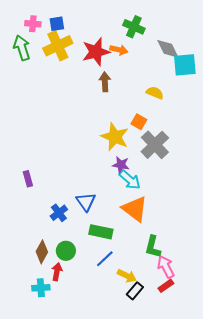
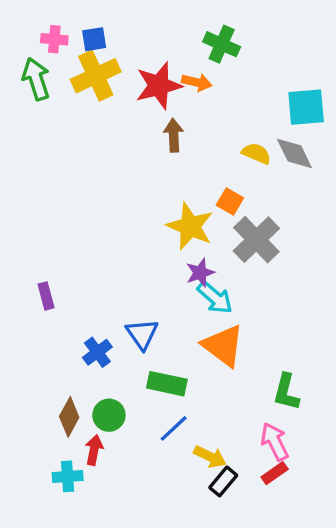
gray diamond: (168, 49) -> (294, 153), moved
purple star: (121, 165) -> (200, 273), turned -30
green L-shape: (153, 247) -> (286, 392), moved

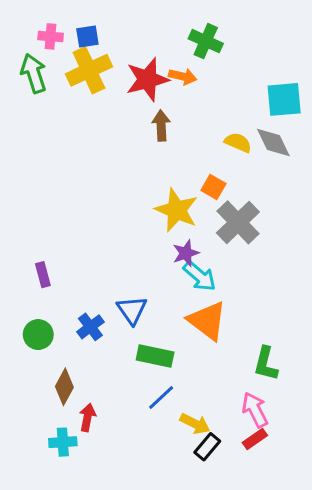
green circle: (109, 415) -> (38, 335), moved

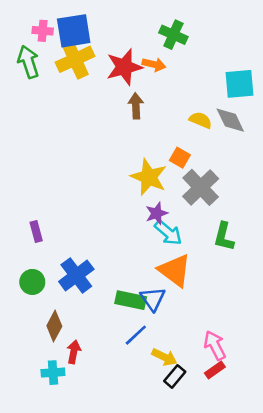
blue square: (87, 36) -> (74, 31), size x1.8
blue triangle: (132, 310) -> (153, 299), moved
blue cross: (90, 327) -> (76, 275), size x1.5
green L-shape: (266, 364) -> (224, 237), moved

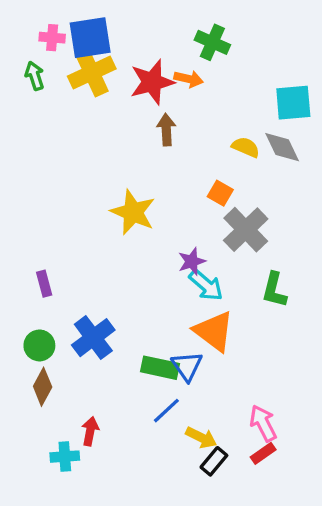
green arrow: (28, 62) -> (35, 76), size x0.7
yellow star: (149, 177) -> (133, 212), moved
brown diamond: (54, 326) -> (43, 387), moved

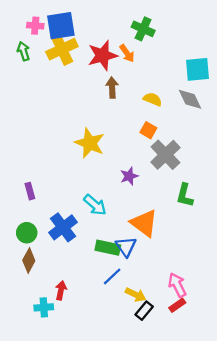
orange arrow: (189, 79) -> (127, 53), turned 42
yellow semicircle: (246, 147) -> (153, 99), moved
cyan arrow: (206, 285) -> (95, 205), moved

